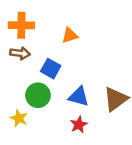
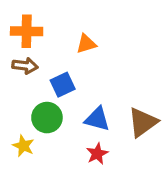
blue square: (51, 69) -> (63, 85), turned 36

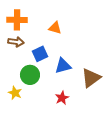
orange triangle: (86, 44) -> (55, 28), turned 32
blue triangle: (97, 119) -> (63, 66), moved, turned -30

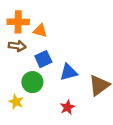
orange triangle: (55, 28) -> (40, 31), moved

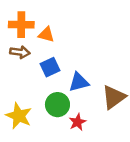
green circle: (32, 82) -> (57, 105), moved
yellow star: (16, 102) -> (19, 116), size x1.5

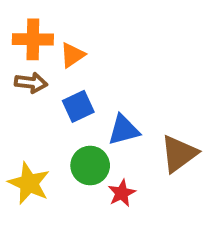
orange triangle: (46, 35) -> (72, 55), turned -49

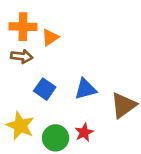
blue square: (78, 106) -> (45, 89), moved, turned -30
green circle: (90, 166) -> (56, 138), moved

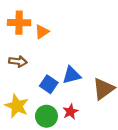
brown arrow: (22, 56) -> (18, 61), moved
blue square: (45, 89) -> (49, 84), moved

